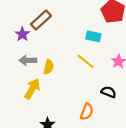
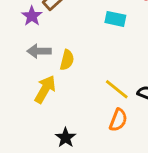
cyan rectangle: (93, 36) -> (115, 19), moved
yellow line: (86, 61) -> (117, 89), moved

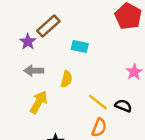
cyan rectangle: (115, 19) -> (80, 46), moved
yellow semicircle: (67, 60) -> (66, 79), moved

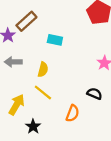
yellow arrow: (39, 102) -> (17, 105), moved
yellow line: (98, 102) -> (43, 93), moved

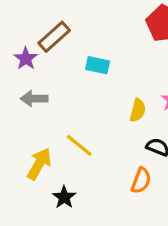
yellow semicircle: (43, 69) -> (138, 110), moved
orange semicircle: (73, 113) -> (141, 181), moved

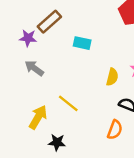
purple star: (26, 58) -> (28, 38), turned -30
gray arrow: (34, 99) -> (34, 68), turned 36
black star: (64, 197) -> (57, 142), turned -30

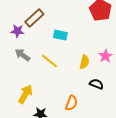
yellow line: (68, 103) -> (49, 61), moved
orange semicircle: (115, 130) -> (71, 103), moved

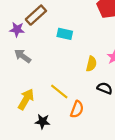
yellow line: (49, 61) -> (59, 92), moved

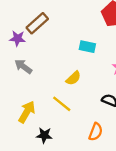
cyan rectangle: (65, 34) -> (87, 47), moved
yellow semicircle: (91, 64) -> (73, 78), moved, turned 32
orange semicircle: (77, 109) -> (96, 132), moved

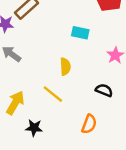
yellow semicircle: (73, 78) -> (65, 67), turned -49

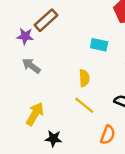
yellow line: (53, 94) -> (84, 105), moved

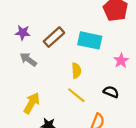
brown rectangle: (46, 20) -> (54, 37), moved
cyan rectangle: (99, 45) -> (90, 40), size x1.5

